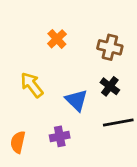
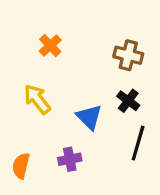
orange cross: (57, 39) -> (50, 45), moved
black line: (118, 123) -> (138, 143), turned -64

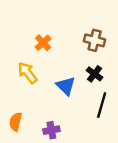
orange cross: (50, 45) -> (43, 43), moved
purple cross: (70, 159) -> (51, 130), moved

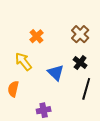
brown cross: (95, 40) -> (80, 34), turned 30
orange semicircle: (16, 122) -> (13, 89), moved

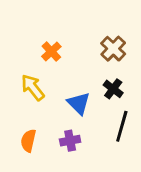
orange semicircle: (13, 89) -> (28, 141), moved
purple cross: (44, 110) -> (70, 141), moved

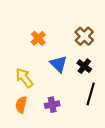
yellow arrow: (33, 87) -> (24, 78), moved
blue triangle: (79, 103) -> (59, 64), moved

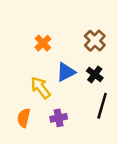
blue triangle: (59, 64) -> (66, 72), turned 48
yellow arrow: (24, 78) -> (41, 88), moved

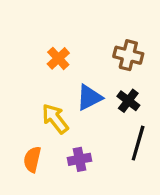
brown cross: (95, 41) -> (128, 55), turned -30

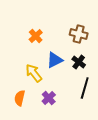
purple cross: (79, 159) -> (49, 98), turned -32

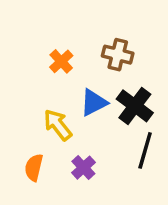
brown cross: (79, 34) -> (118, 55), moved
black cross: (79, 62) -> (135, 106), size x1.5

